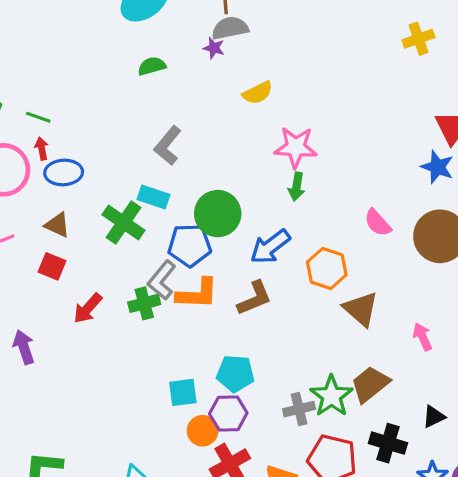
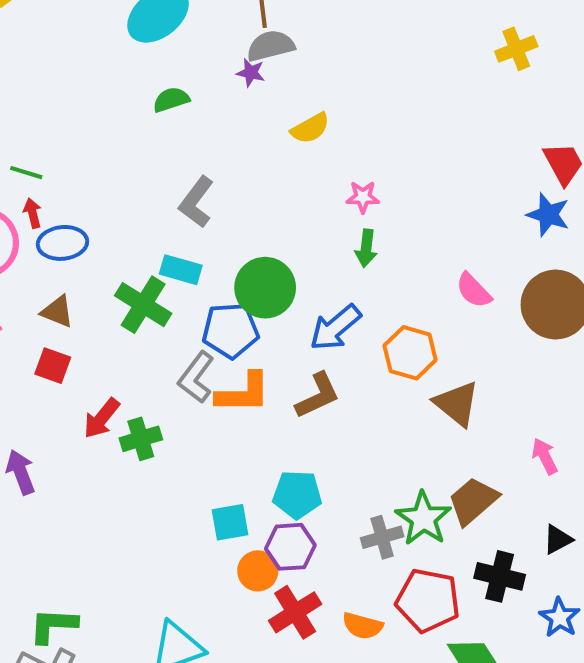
pink star: (296, 147) -> (363, 197), size x0.6
green cross: (144, 303) -> (141, 439), moved
pink arrow: (423, 337) -> (545, 456), moved

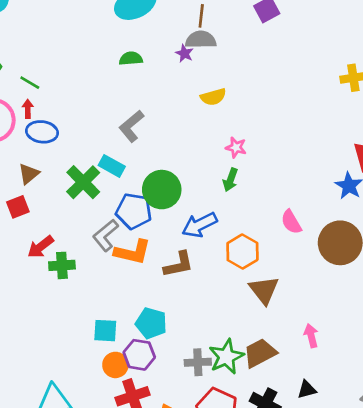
brown triangle: (57, 312) -> (29, 174), turned 45
red square: (53, 366) -> (18, 207), turned 35

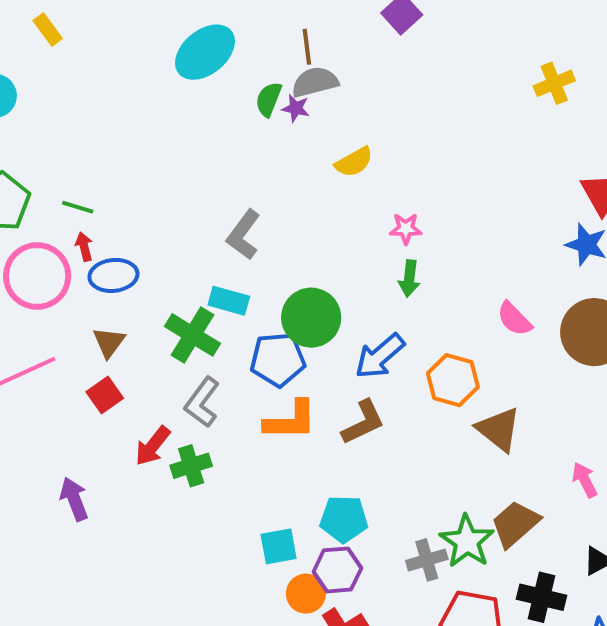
green semicircle: (131, 59) -> (269, 99), moved, turned -50
gray L-shape: (106, 235) -> (202, 402), moved

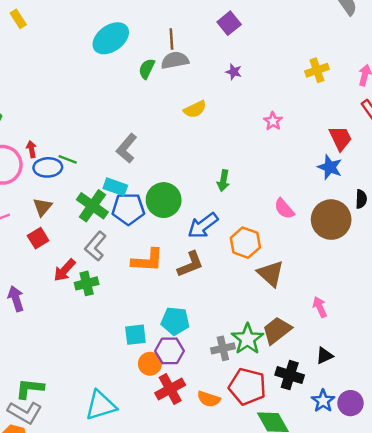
purple star: (296, 108) -> (234, 72), moved
green line: (78, 207) -> (68, 159), moved
pink star: (406, 229) -> (273, 121), moved, turned 30
blue pentagon: (278, 360) -> (128, 209), moved

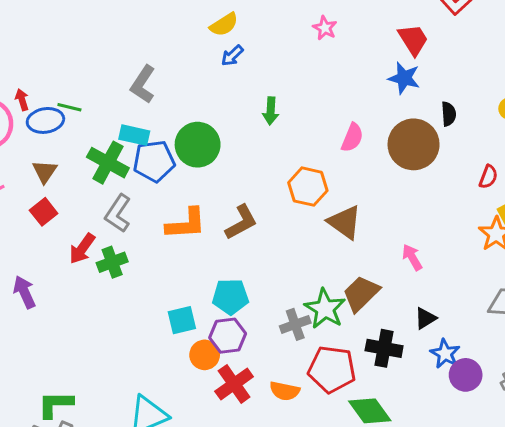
pink semicircle: (284, 209) -> (352, 138), turned -110
blue arrow: (203, 226) -> (232, 56), moved, size x0.6
blue star: (323, 401) -> (445, 354), moved

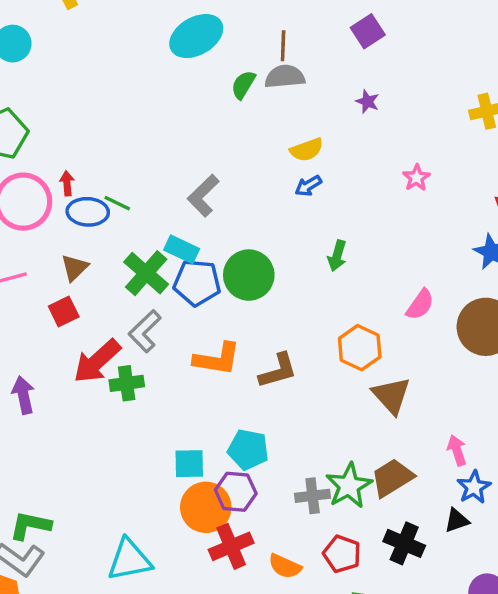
red arrow: (82, 249) -> (97, 361), size x1.4
blue star: (445, 354) -> (474, 487), moved
orange circle: (205, 355) -> (206, 507), size x1.5
red pentagon: (332, 369) -> (342, 554), size x0.7

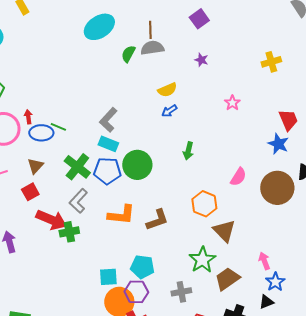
cyan rectangle: (182, 249) -> (108, 144), moved
red arrow: (97, 361) -> (51, 220), turned -112
green star: (349, 486) -> (202, 260), moved

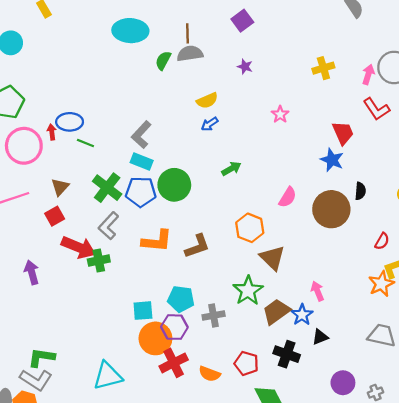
cyan ellipse: (99, 27) -> (130, 31), turned 36
blue ellipse: (41, 133) -> (70, 122), moved
green arrow: (188, 151) -> (231, 169), turned -132
blue star: (275, 282) -> (302, 315), moved
gray cross: (181, 292) -> (214, 316), moved

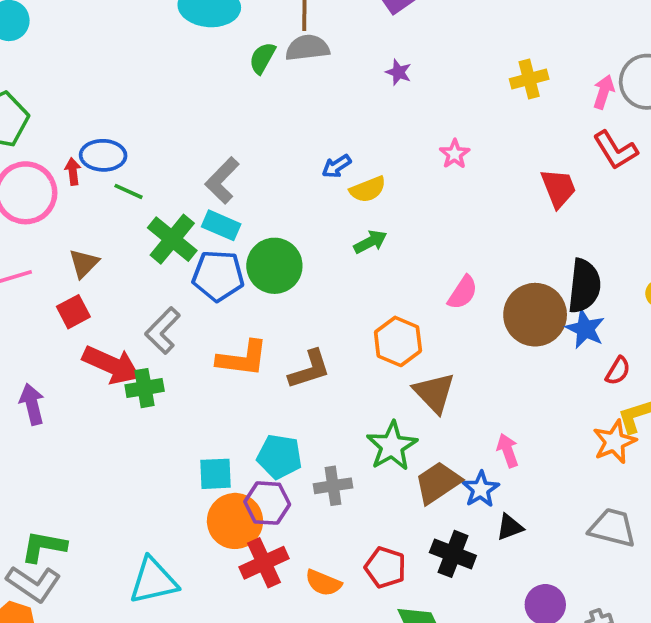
yellow semicircle: (207, 100) -> (368, 189), moved
blue star: (332, 160) -> (585, 329), moved
green cross: (107, 188) -> (172, 239), moved
black semicircle: (360, 191) -> (584, 286), size x1.8

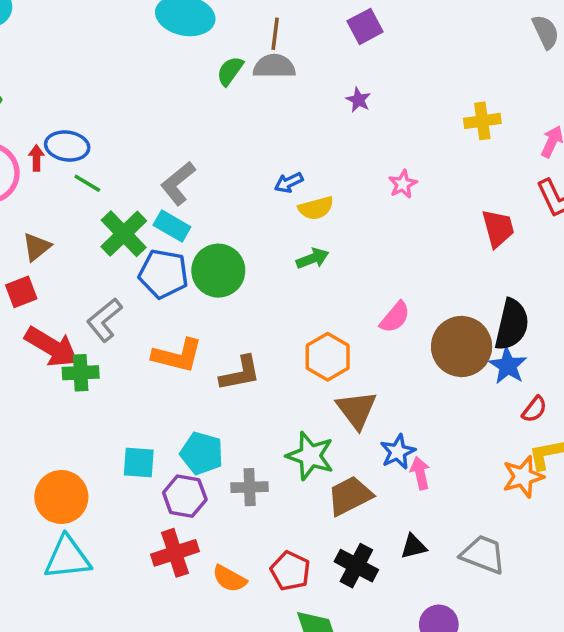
green star: (392, 446) -> (310, 456), turned -30
blue star: (481, 489) -> (398, 452), moved
orange circle: (235, 521) -> (61, 497), moved
gray trapezoid: (612, 528) -> (483, 554), moved

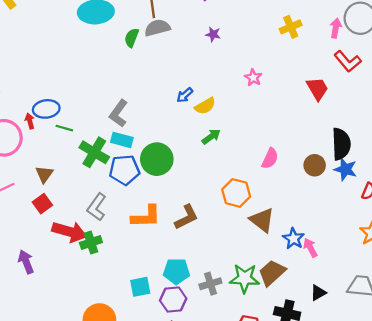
brown circle: (462, 346) -> (315, 165), size x0.6
green star: (310, 456) -> (245, 278), moved

